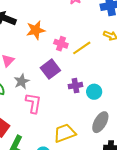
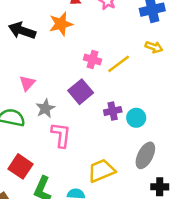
orange star: (36, 30) -> (61, 24), moved

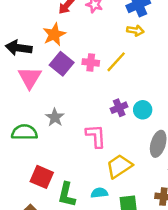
yellow arrow: (154, 47) -> (135, 31), moved
pink triangle: (27, 83) -> (30, 78), moved, size x1.5
purple square: (81, 92) -> (62, 64), moved
pink L-shape: (61, 135) -> (96, 136), moved

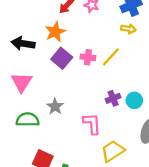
pink triangle: (30, 78) -> (22, 82), moved

